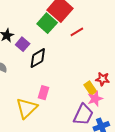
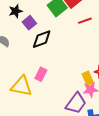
yellow triangle: (27, 108) -> (21, 86), turned 45

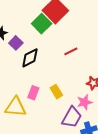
red line: (85, 21) -> (71, 51), moved
yellow rectangle: (88, 78) -> (56, 92), moved

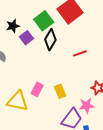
green square: (42, 24) -> (44, 21), moved
black diamond: (30, 58) -> (50, 40), moved, turned -40

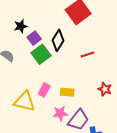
green square: (44, 21) -> (41, 54), moved
yellow rectangle: (60, 91) -> (67, 92), turned -64
pink star: (87, 106) -> (60, 113), moved

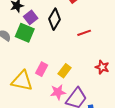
green square: (41, 54) -> (25, 33), moved, turned -30
yellow rectangle: (67, 92) -> (65, 71), turned -56

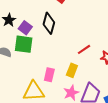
red line: (84, 33) -> (84, 49), moved

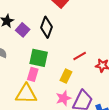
green square: (24, 44) -> (39, 58), moved
pink rectangle: (49, 75) -> (33, 74), moved

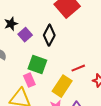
pink rectangle: (33, 74) -> (29, 80), turned -48
yellow rectangle: (66, 76) -> (62, 86), size x1.5

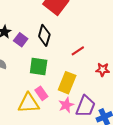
red line: (78, 68) -> (78, 51), moved
pink rectangle: (29, 80) -> (41, 93), moved

